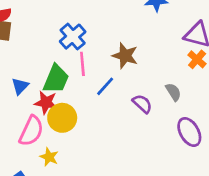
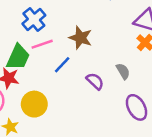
pink line: (82, 64) -> (42, 44), turned 75
yellow circle: (62, 118) -> (34, 104), moved

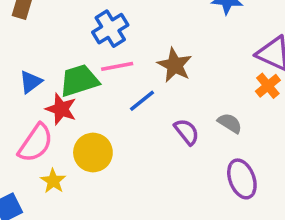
green trapezoid: (18, 57) -> (79, 80), turned -140
gray semicircle: (123, 71) -> (230, 123), turned -35

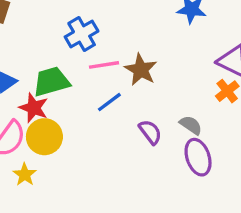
pink line: (117, 66) -> (104, 65), moved
yellow circle: (93, 152) -> (44, 137), moved
purple ellipse: (242, 179) -> (198, 157), moved

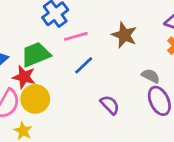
brown star: (141, 70) -> (124, 35), moved
purple semicircle: (150, 132) -> (110, 105), moved

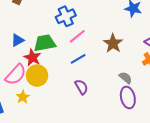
pink line: (76, 36) -> (77, 36), turned -36
purple semicircle: (110, 105) -> (81, 87), moved

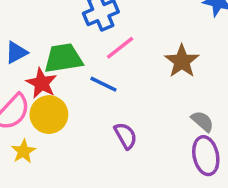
blue line: (78, 59) -> (104, 84), moved, turned 56

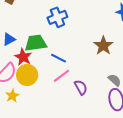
pink line: (120, 48) -> (61, 76), moved
purple semicircle: (126, 136) -> (81, 87), moved

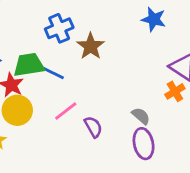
brown star: (103, 46) -> (91, 46), moved
blue line: (58, 58) -> (53, 73), moved

